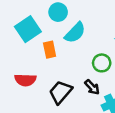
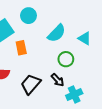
cyan semicircle: (75, 33) -> (57, 33), moved

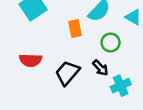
orange rectangle: (21, 48) -> (75, 28), moved

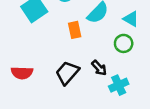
green circle: (111, 42) -> (124, 43), moved
red semicircle: (31, 60) -> (22, 73), moved

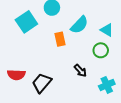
black trapezoid: (67, 73) -> (42, 83), moved
cyan cross: (119, 85) -> (107, 85), moved

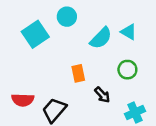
cyan triangle: (107, 30) -> (129, 32), moved
orange rectangle: (60, 39) -> (78, 73), moved

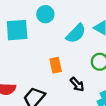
cyan square: (35, 34) -> (17, 30), turned 30

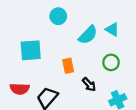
cyan square: (17, 30) -> (31, 50), moved

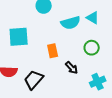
cyan semicircle: (88, 35) -> (71, 23), turned 30

